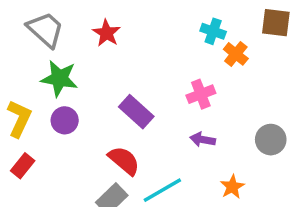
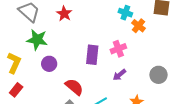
purple rectangle: (136, 112) -> (92, 55), moved, turned 54
purple circle: (65, 120) -> (49, 64), moved
purple arrow: (203, 140) -> (119, 75), turned -48

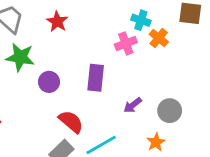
pink cross: (118, 49) -> (126, 43), moved
purple circle: (49, 64) -> (49, 82), moved
gray circle: (158, 75) -> (170, 111), moved

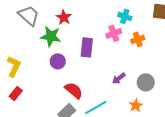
orange cross: (159, 38) -> (138, 39), moved, turned 32
green star: (20, 57) -> (51, 36), moved
purple rectangle: (96, 78) -> (87, 47), moved

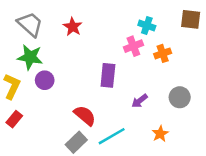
green star: (51, 36) -> (30, 57), moved
purple rectangle: (87, 47) -> (108, 75), moved
purple circle: (58, 61) -> (45, 80), moved
gray circle: (146, 82) -> (180, 97), moved

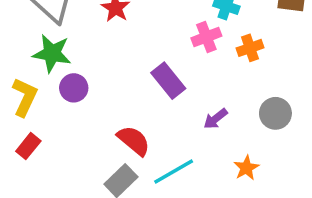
purple rectangle: (108, 75) -> (168, 81), turned -45

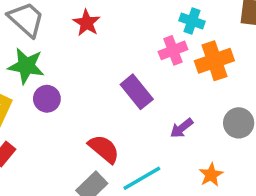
orange cross: (250, 48) -> (214, 61), size x1.5

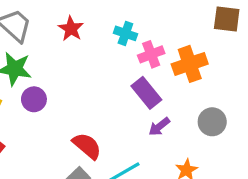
cyan cross: (192, 21) -> (125, 33), moved
purple rectangle: (137, 92) -> (146, 93), moved

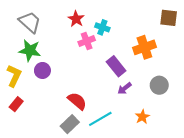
red star: (71, 29) -> (76, 19), moved
pink cross: (151, 54) -> (87, 41), moved

